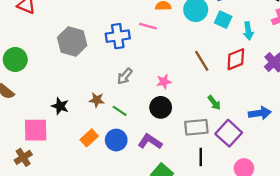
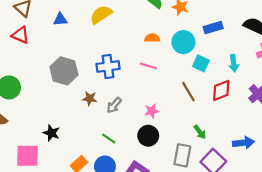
cyan square: (223, 20) -> (201, 63), moved
pink line: (148, 26) -> (148, 66), moved
brown star: (97, 100) -> (90, 98), moved
gray rectangle: (196, 127) -> (182, 155), turned -75

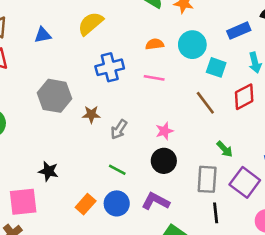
blue rectangle: (213, 28) -> (239, 31), moved
blue cross: (108, 66) -> (110, 67), moved
brown star: (90, 98) -> (91, 114), moved

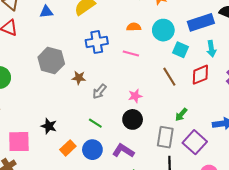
blue rectangle: (239, 31) -> (201, 22), size x1.4
green arrow: (225, 149) -> (181, 115), turned 80
black star: (48, 171) -> (49, 126), moved

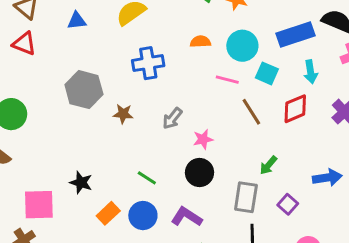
pink line: (131, 54) -> (227, 80), moved
gray arrow: (99, 92) -> (172, 118), moved
purple square: (195, 142) -> (288, 204), size x0.6

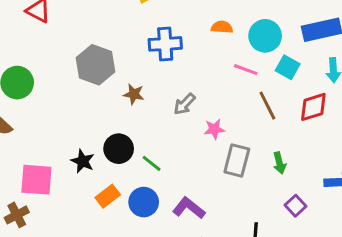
green arrow: (268, 165) -> (279, 163), turned -60
black circle: (200, 173) -> (119, 149), moved
gray rectangle: (246, 197) -> (237, 161), moved

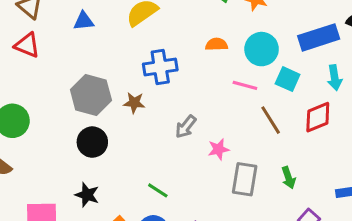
brown star: (134, 94) -> (134, 103), moved
black circle: (119, 149) -> (92, 142), moved

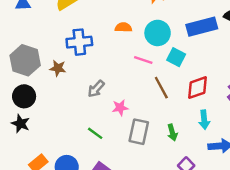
cyan arrow: (335, 78) -> (204, 120), moved
green line: (158, 190) -> (95, 133), moved
black star: (87, 195) -> (21, 124), moved

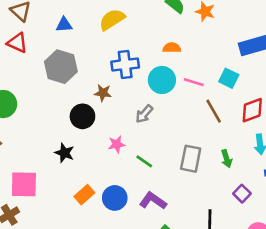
cyan circle: (158, 33) -> (162, 80), moved
gray hexagon: (25, 60) -> (61, 67), moved
black circle: (24, 96) -> (82, 116), moved
pink star: (120, 108) -> (117, 144), moved

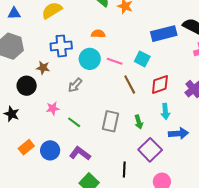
purple square: (242, 194) -> (150, 150), size x1.6

